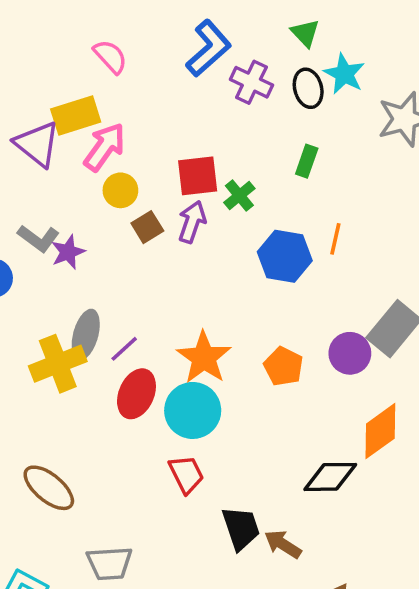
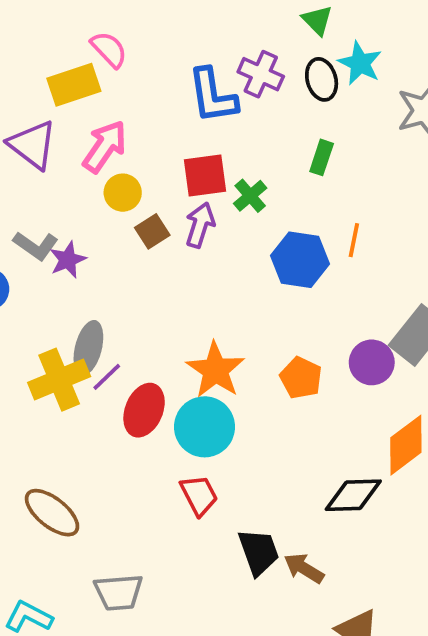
blue L-shape: (208, 48) -> (213, 96), moved, turned 124
yellow rectangle: (76, 115) -> (74, 85), moved
purple line: (124, 349) -> (107, 377), moved

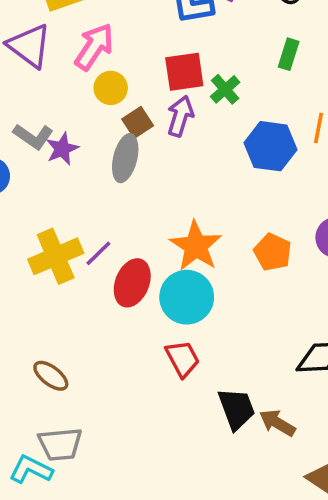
gray ellipse: (88, 348) -> (125, 158), moved
brown ellipse: (52, 513) -> (51, 376), size x0.7
gray trapezoid: (119, 592) -> (60, 444), moved

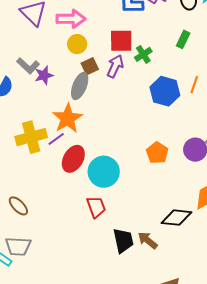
pink arrow: (94, 47) -> (71, 19), turned 48
orange star: (196, 246) -> (67, 118), moved
brown arrow: (277, 423) -> (148, 240), moved

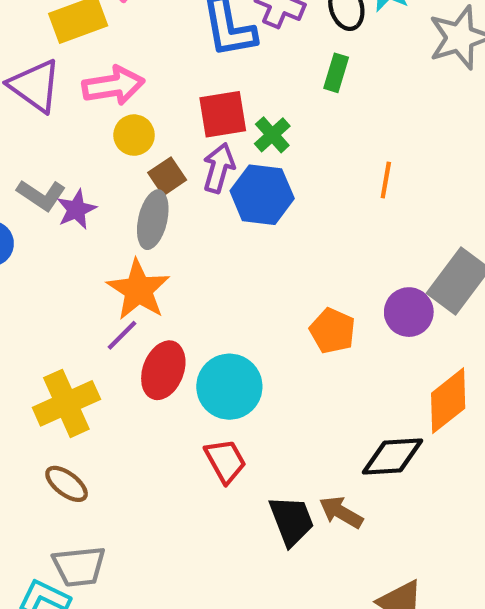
green rectangle: (183, 39) -> (336, 73), moved
blue hexagon: (165, 91) -> (262, 195), moved
yellow cross: (31, 137) -> (66, 403), moved

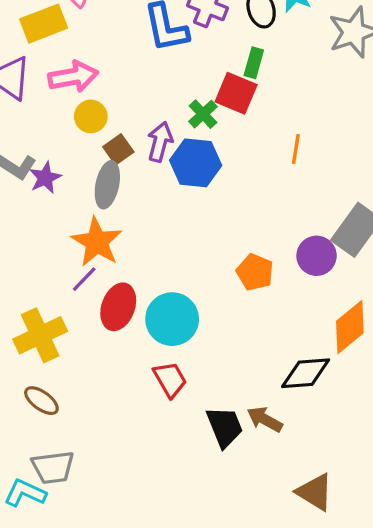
red square: (223, 114) -> (236, 93), moved, turned 33

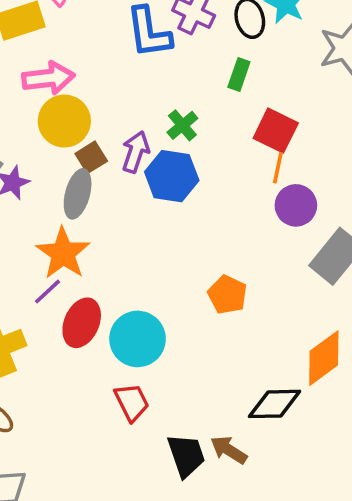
red square: (236, 93) -> (276, 131), moved
yellow circle: (91, 116) -> (64, 121), size x1.5
purple circle: (317, 256) -> (296, 205), moved

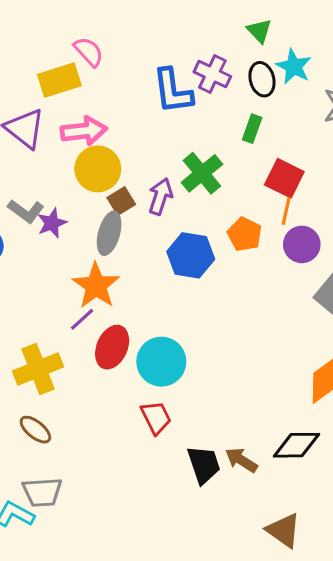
green cross: (182, 125) -> (202, 173), size x1.5
blue hexagon: (172, 176) -> (191, 255), moved
orange pentagon: (227, 295) -> (245, 234), moved
black diamond: (274, 404) -> (296, 445), moved

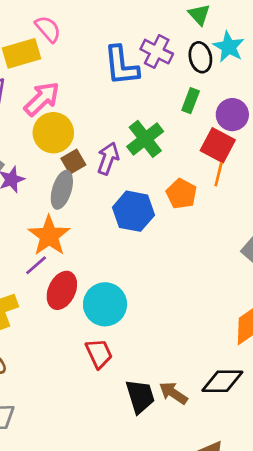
pink arrow: (84, 131) -> (42, 99), turned -39
purple circle: (302, 244) -> (232, 115), moved

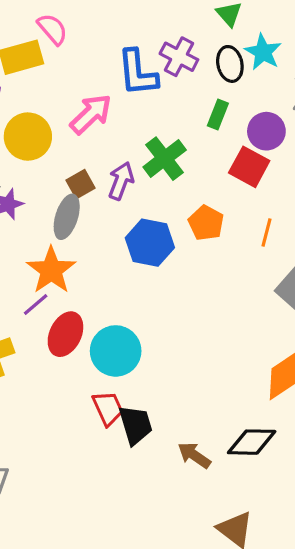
pink arrow: (42, 99) -> (91, 114), moved
yellow circle: (53, 133) -> (28, 137), moved
orange line: (219, 174) -> (266, 233), moved
black trapezoid: (140, 396) -> (136, 425), moved

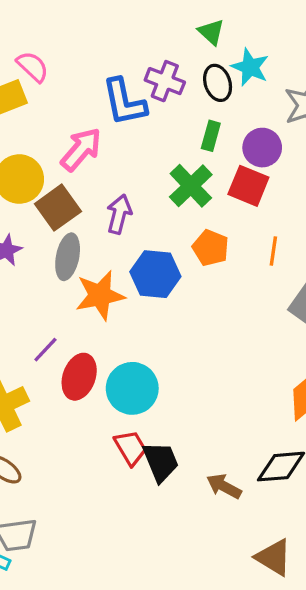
green cross: (165, 159) -> (191, 186), moved
brown square: (80, 184) -> (58, 208), moved, size x1.5
orange star: (51, 270) -> (100, 295), moved, turned 30

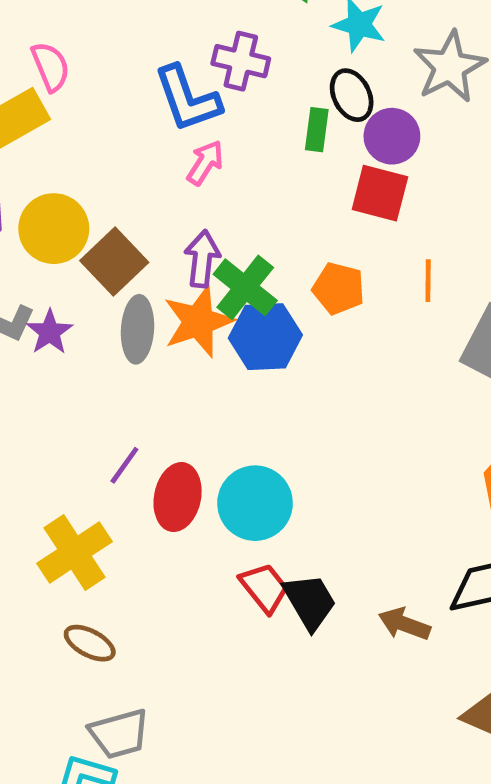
pink semicircle: (33, 67) -> (51, 67), turned 32
black ellipse: (218, 83) -> (352, 95), moved
pink arrow: (81, 149) -> (205, 163), moved, size x0.7
green cross: (191, 186) -> (245, 287), moved
orange star: (100, 295) -> (198, 321), moved

